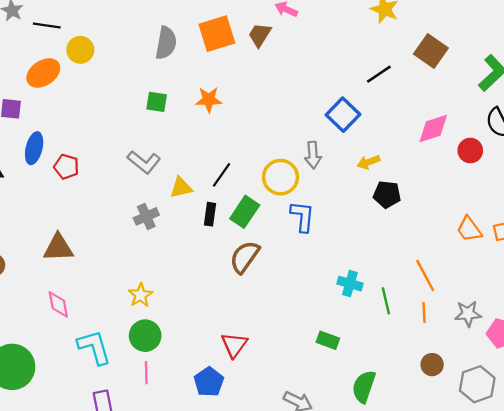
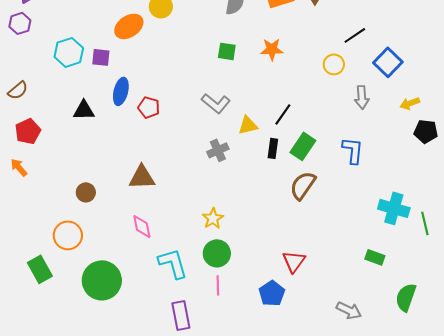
black line: (379, 74) -> (355, 35), moved
yellow circle: (281, 177) -> (334, 64), moved, size x0.7
cyan cross: (350, 284) -> (394, 208), size x1.4

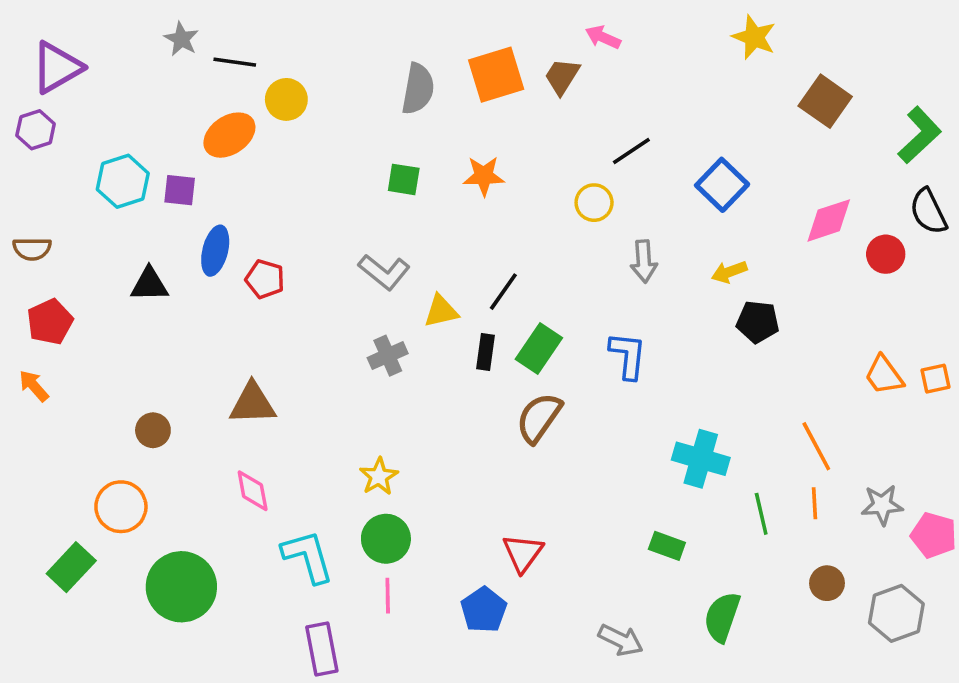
blue square: (388, 62) -> (722, 185), moved
brown semicircle: (18, 90) -> (32, 249), turned 40
green line: (425, 223) -> (761, 514), moved
green rectangle: (40, 269) -> (71, 567), turned 72

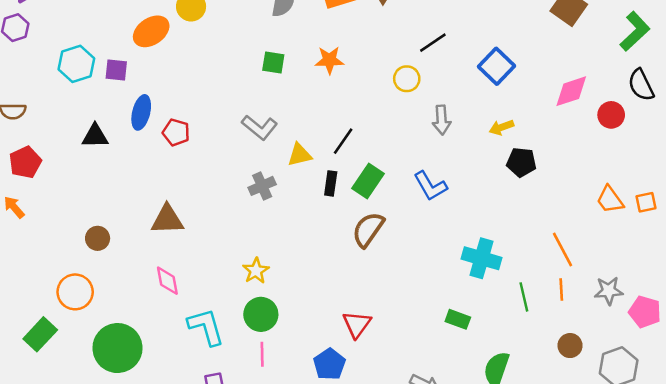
blue L-shape: (628, 356) -> (430, 186), turned 144

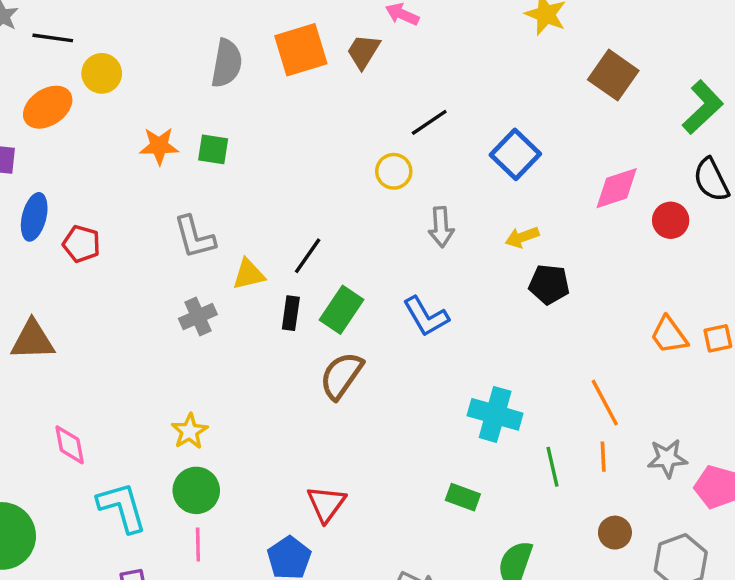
orange star: (329, 60) -> (159, 146), moved
gray L-shape: (260, 127) -> (195, 237), turned 36
brown triangle: (167, 220) -> (32, 340), moved

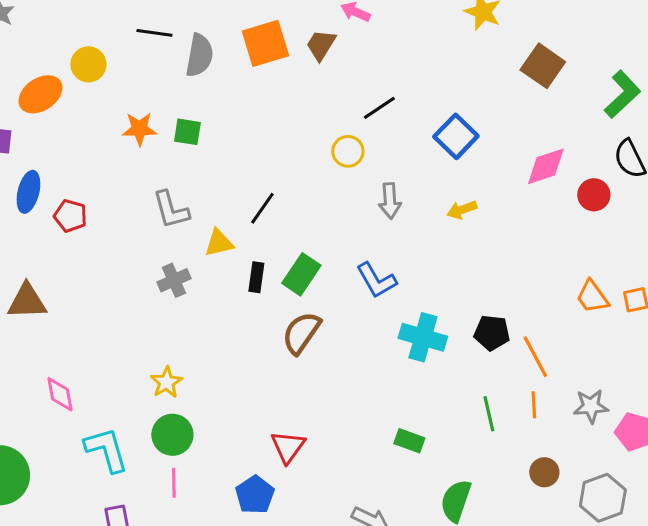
black line: (53, 38) -> (154, 33), moved
black line: (308, 256) -> (262, 208), moved
black pentagon: (549, 284) -> (492, 333), moved
cyan cross: (495, 414) -> (423, 337), moved

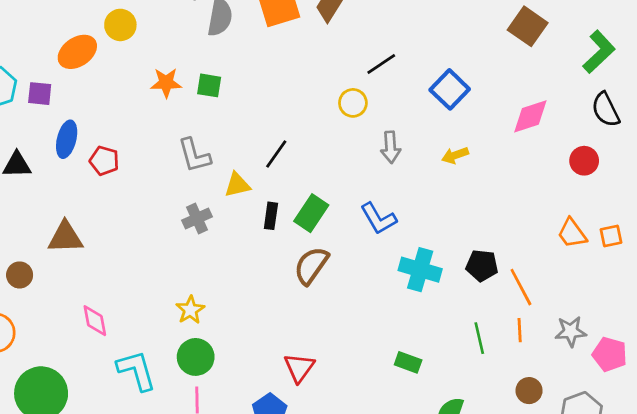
red circle: (594, 195) -> (584, 161), moved

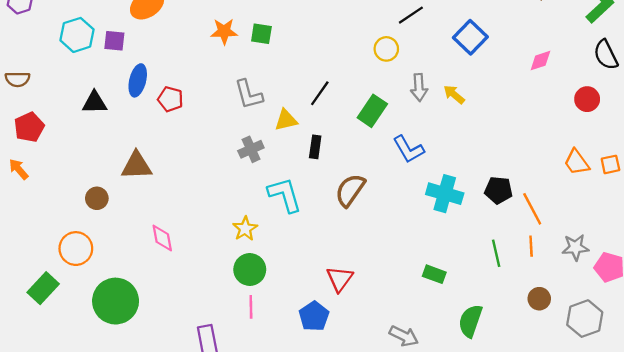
pink diamond: (530, 116) -> (540, 61), size x0.7
yellow arrow: (455, 155) -> (454, 94), moved, turned 60
green rectangle: (311, 213) -> (372, 111), moved
cyan L-shape: (137, 370) -> (285, 195), moved

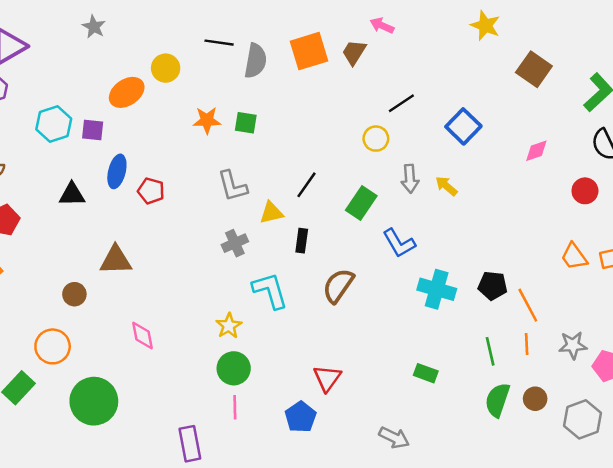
green semicircle: (470, 321) -> (497, 400), moved

